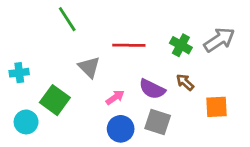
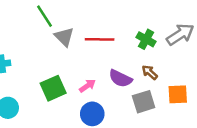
gray triangle: (89, 67) -> (64, 37), moved
green square: (55, 100) -> (53, 88), moved, turned 30
gray square: (158, 122) -> (144, 102), moved, turned -35

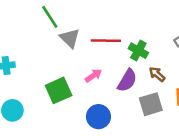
green cross: (146, 39) -> (138, 51), moved
purple semicircle: (120, 78) -> (127, 80), turned -85
pink arrow: (87, 86) -> (93, 75), moved

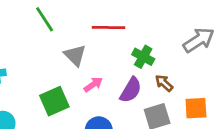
gray triangle: (70, 38) -> (75, 55), moved
red line: (106, 41) -> (108, 28), moved

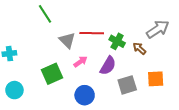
red line: (108, 28) -> (92, 33), moved
brown arrow: (164, 83) -> (139, 48), moved

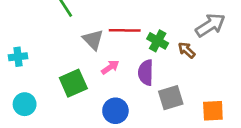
purple semicircle: (108, 66) -> (146, 73), turned 150
orange square: (156, 79) -> (213, 111), moved

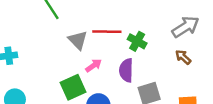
brown arrow: (187, 50) -> (183, 57), moved
green square: (73, 83) -> (73, 87), moved

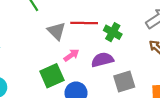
purple semicircle: (126, 70) -> (102, 60), turned 75

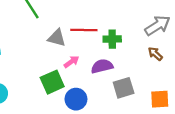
gray triangle: (57, 31) -> (57, 38), turned -30
green cross: (113, 32) -> (112, 39), turned -30

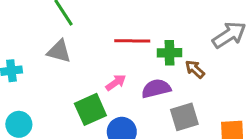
gray triangle: (57, 38) -> (59, 51), moved
brown arrow: (155, 54) -> (195, 69), moved

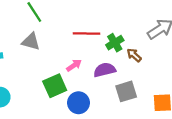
green cross: (169, 53) -> (115, 43), turned -30

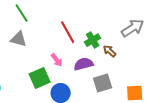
red line: (86, 34) -> (68, 32), turned 60
pink arrow: (74, 65) -> (57, 60), turned 88

